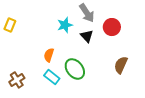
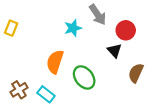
black triangle: (87, 36) -> (114, 51), moved
orange semicircle: (49, 55) -> (55, 62), size x1.5
cyan rectangle: (52, 77) -> (46, 94), moved

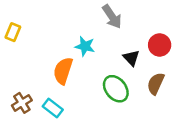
cyan star: (73, 28) -> (85, 46), moved, turned 30
red circle: (126, 30) -> (160, 45), moved
green ellipse: (84, 77) -> (116, 89), moved

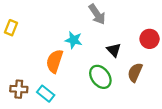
red circle: (160, 45) -> (150, 39), moved
brown cross: (22, 103) -> (19, 89), turned 36

